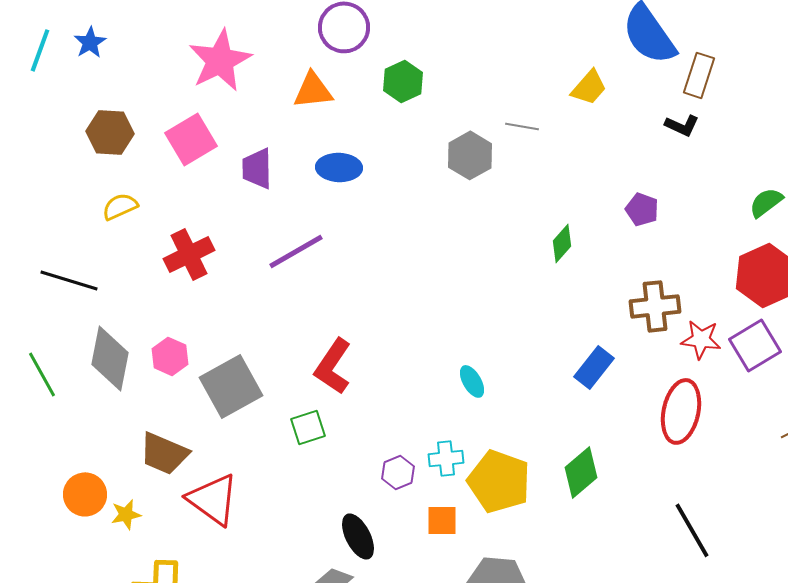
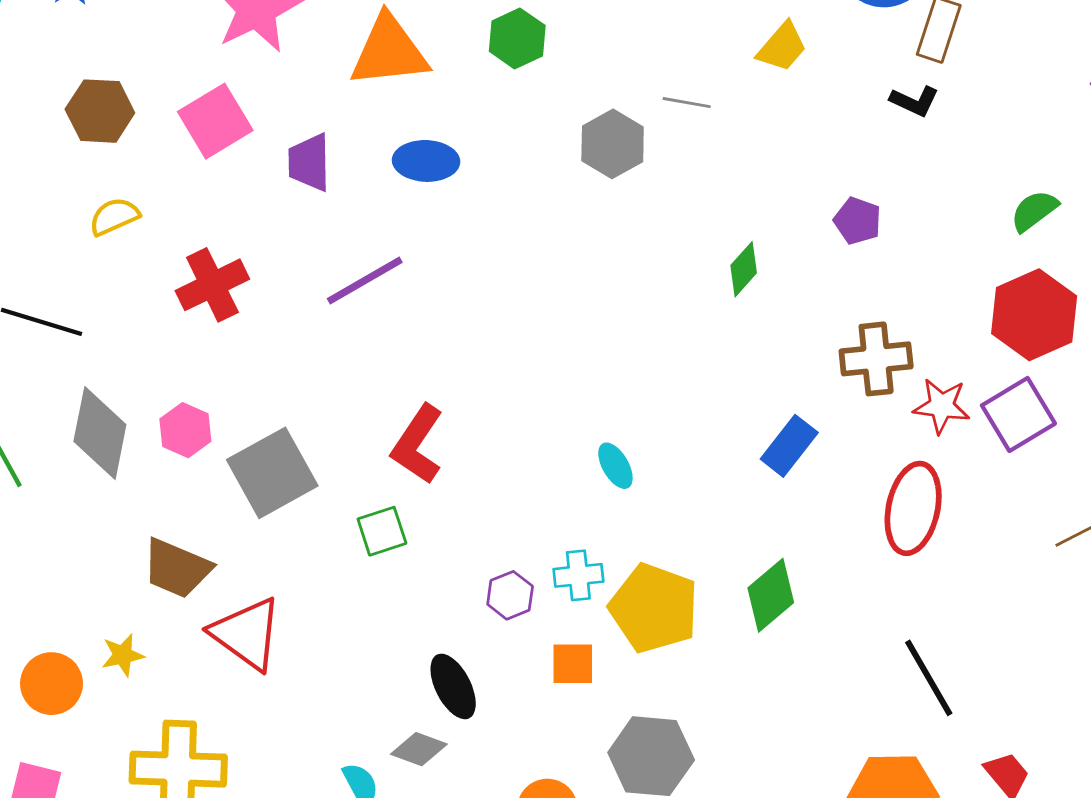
orange triangle: (313, 90) -> (389, 51), size x1.4
orange circle: (85, 494) -> (52, 684), moved

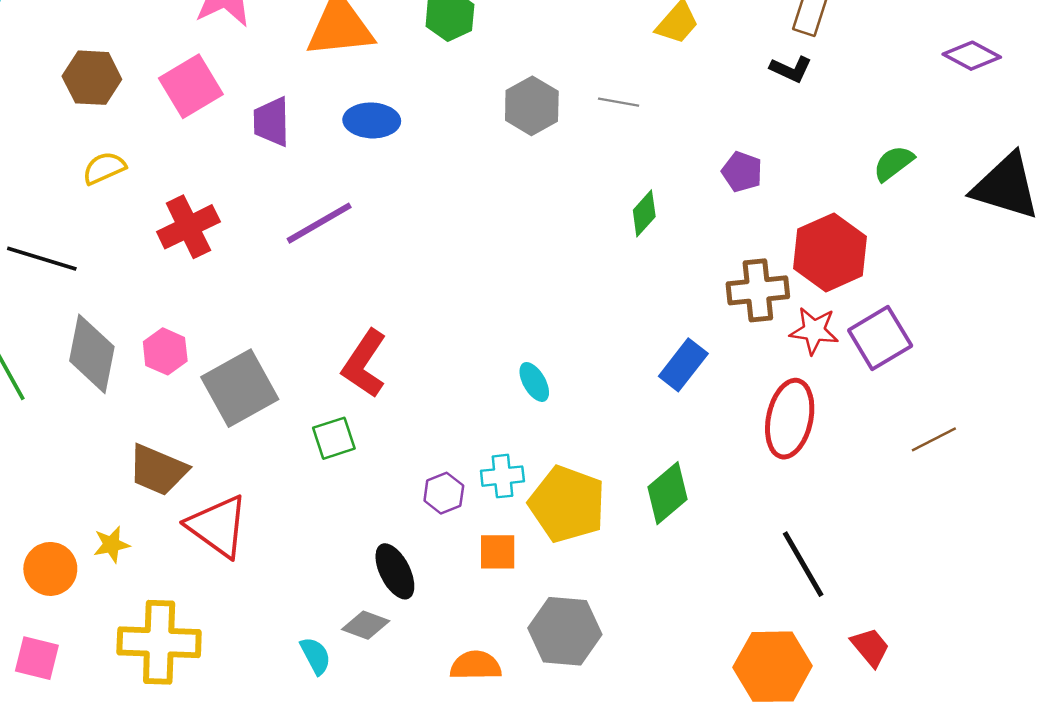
gray line: (687, 103) -> (619, 102), moved
red hexagon: (1034, 315) -> (830, 252), moved

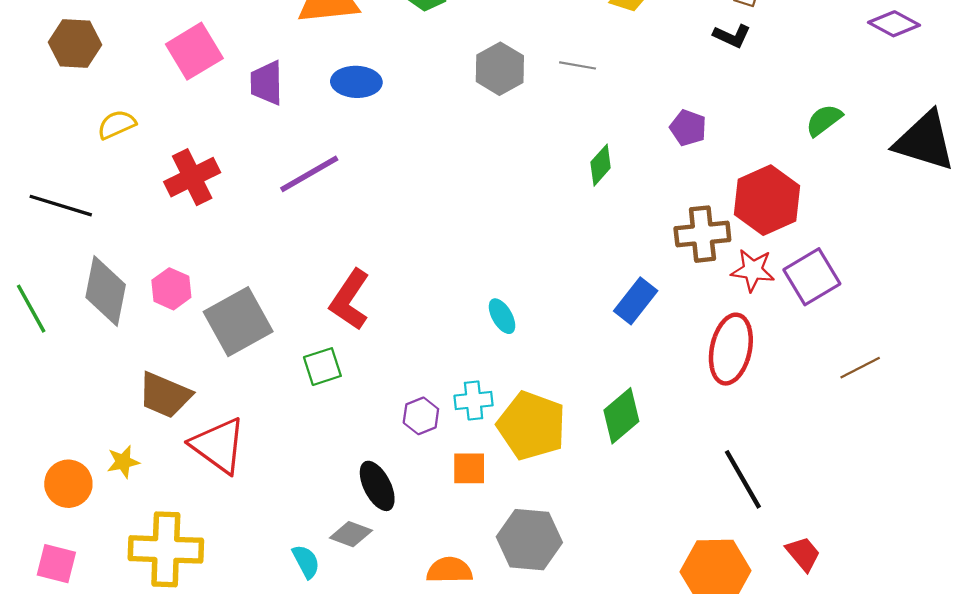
brown hexagon: (92, 78) -> (75, 44), moved

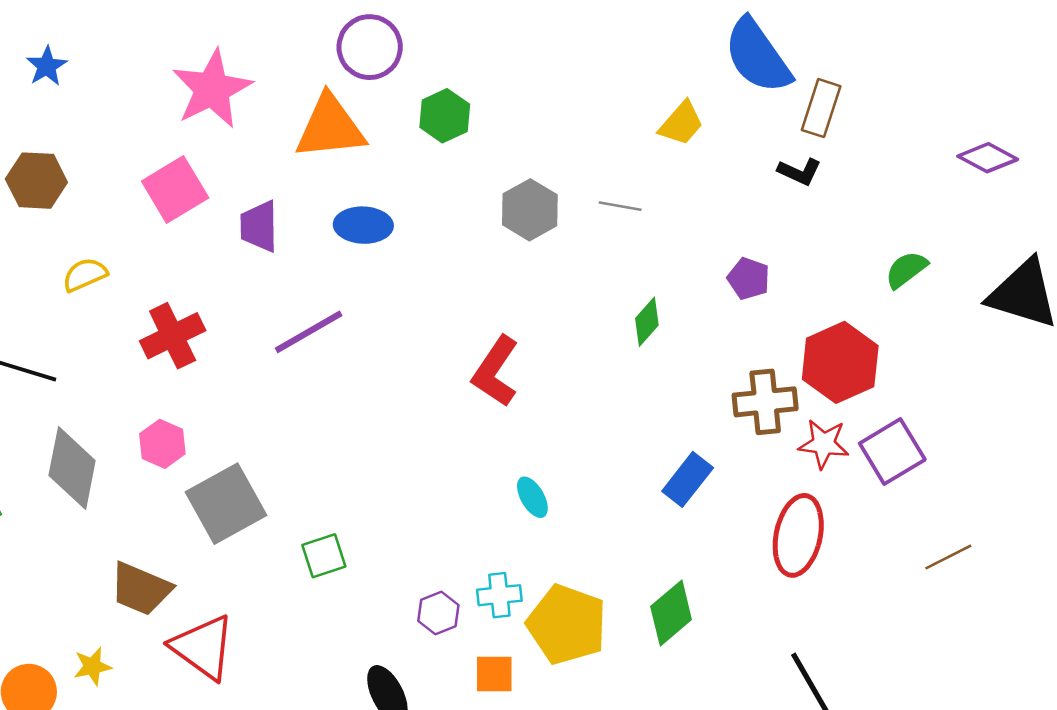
pink hexagon: (171, 289) -> (162, 444), moved
red L-shape: (350, 300) -> (496, 371), moved

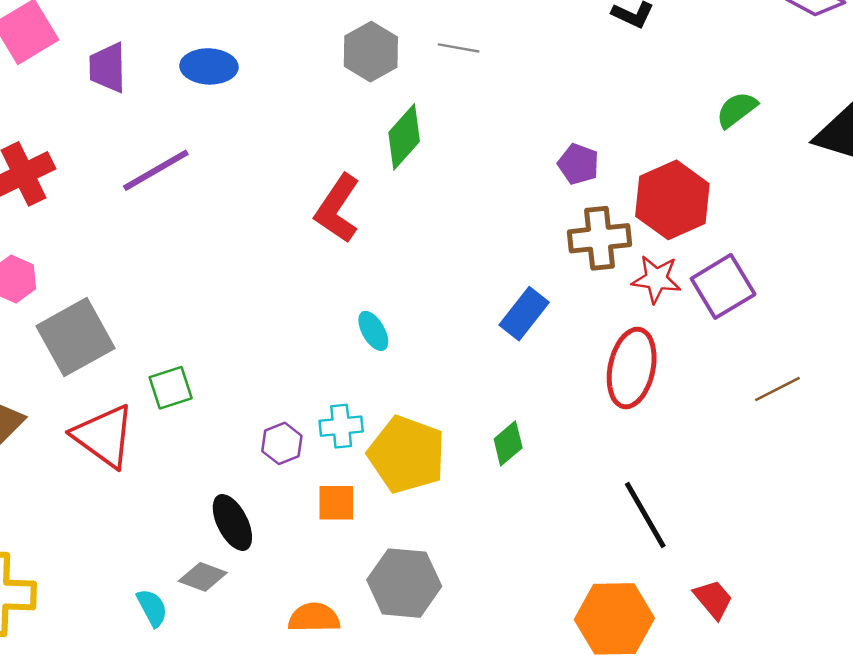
purple pentagon: (749, 279) -> (578, 164), moved
green diamond: (647, 322) -> (404, 137), moved, size x1.4
green diamond: (671, 613) -> (508, 443), size x0.7
red triangle: (203, 647) -> (104, 436), moved

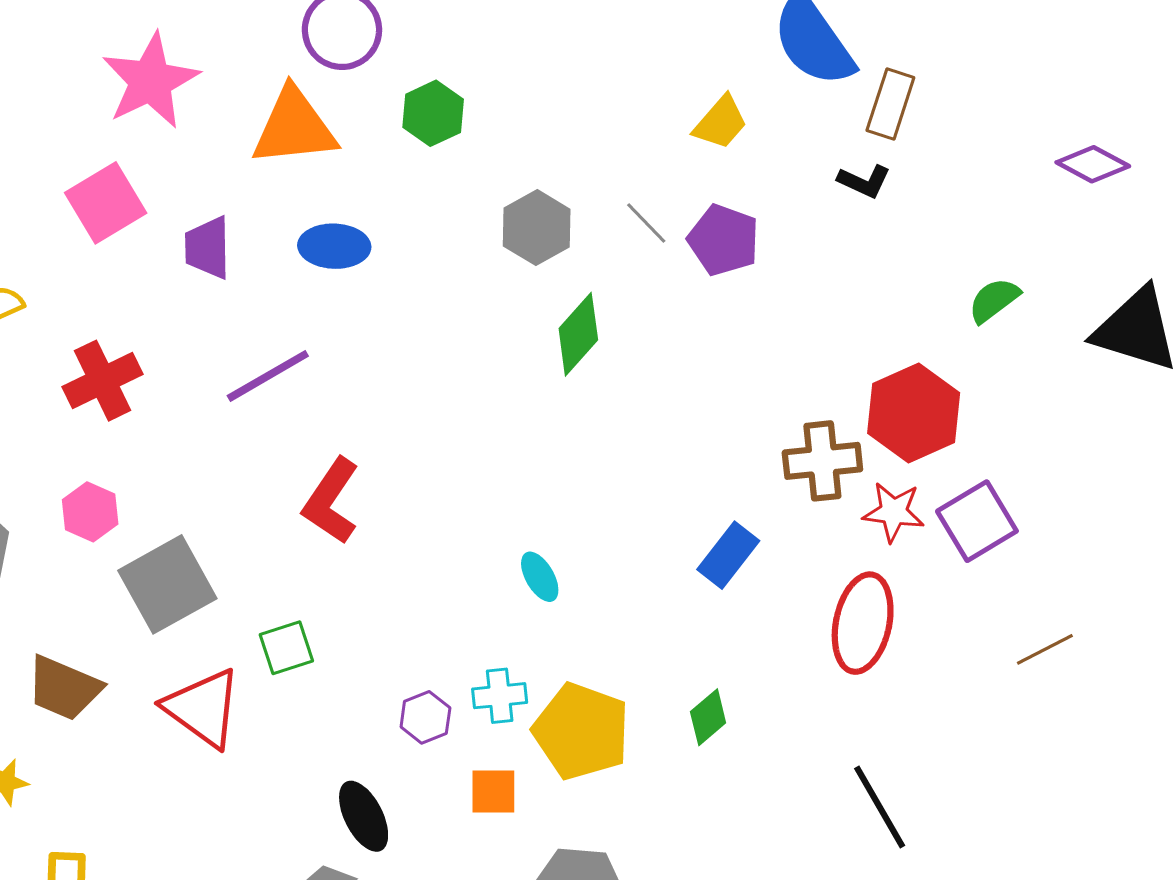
gray line: (459, 48) -> (646, 223), turned 36
purple pentagon: (578, 164) -> (724, 240), moved, size x1.4
red L-shape: (337, 209) -> (331, 501), moved

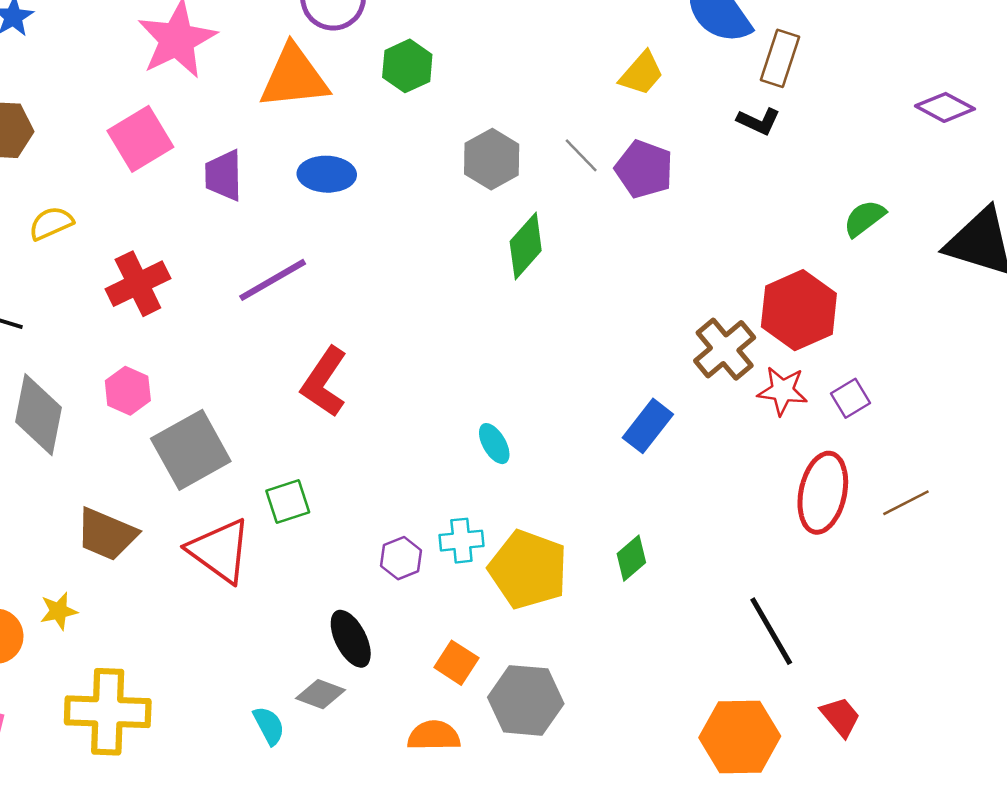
brown cross: (822, 461) -> (725, 349), turned -34
purple square: (977, 521) -> (851, 398), size x0.6
red ellipse: (863, 623) -> (823, 493), moved
orange square: (493, 791) -> (456, 663), moved, turned 33

